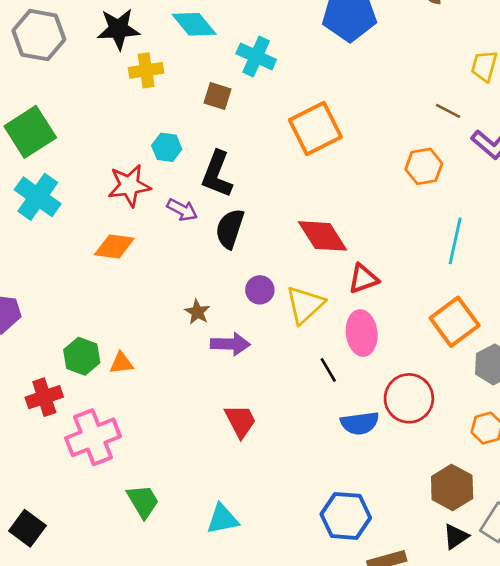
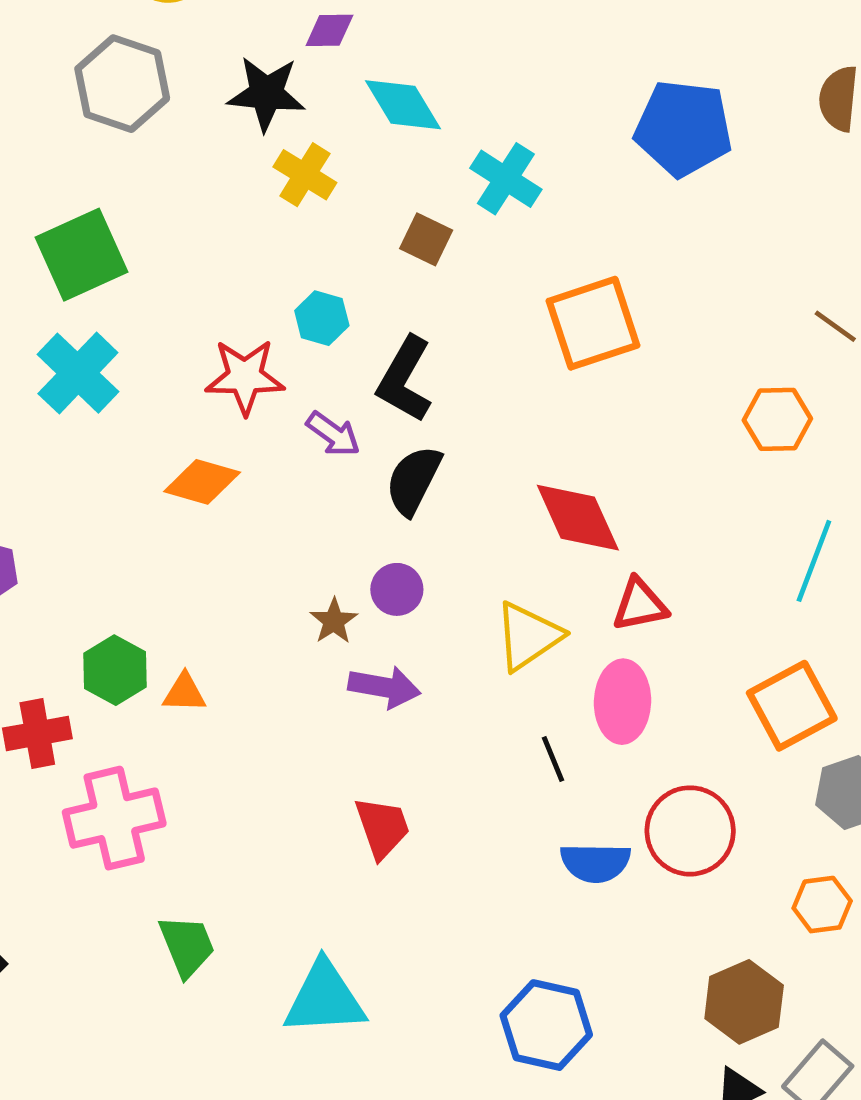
yellow cross: (146, 70) -> (305, 175), turned 32
purple circle: (260, 290) -> (397, 589), moved
cyan triangle: (222, 519) -> (325, 998), size x1.4

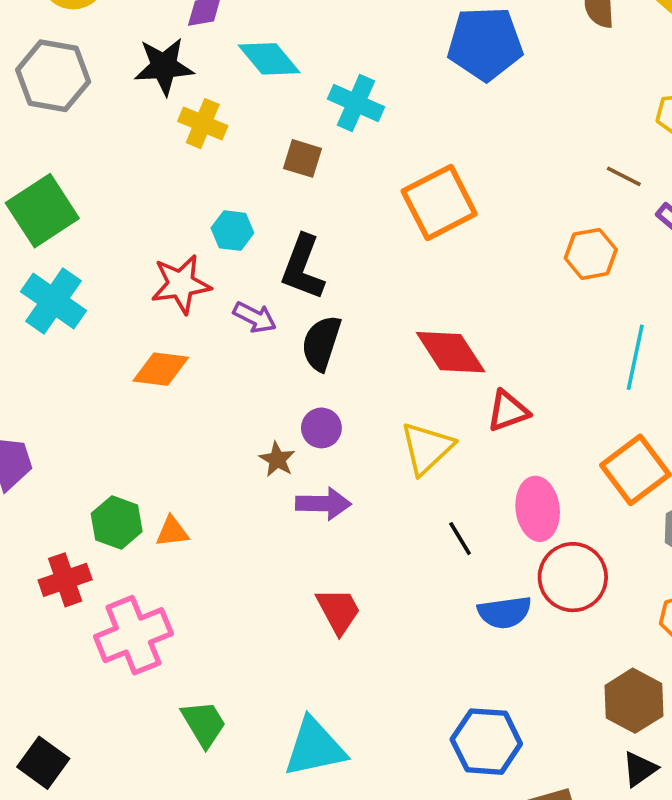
pink ellipse: (622, 702) -> (538, 509), moved

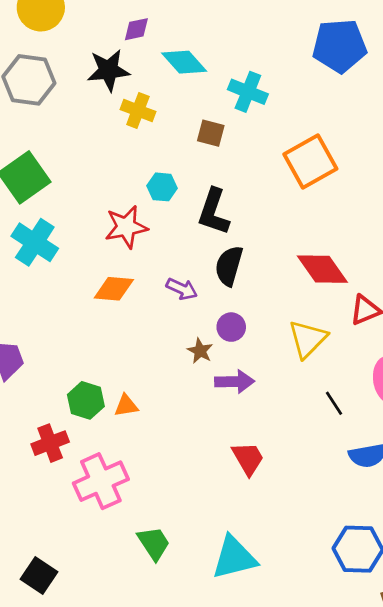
purple arrow: (255, 317) -> (182, 289), moved

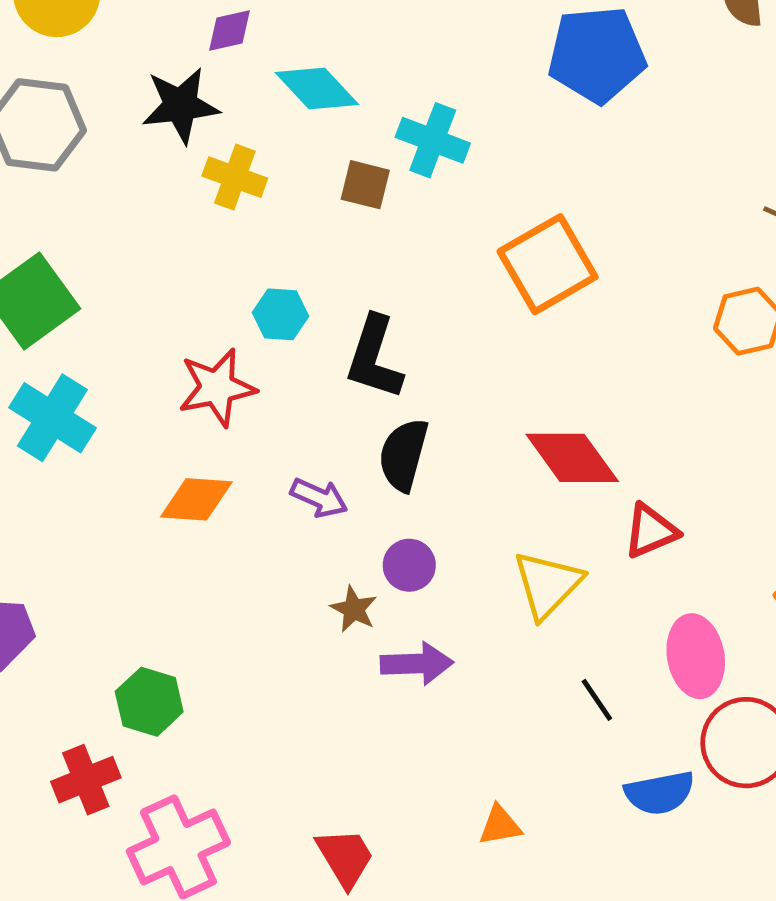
brown square: (211, 133) -> (365, 185), moved
orange triangle: (126, 406) -> (500, 825), moved
red trapezoid: (248, 458) -> (345, 858), moved

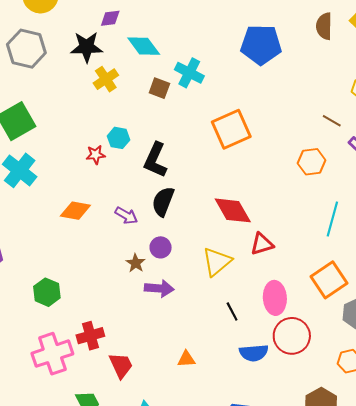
yellow cross: (235, 177) -> (106, 79), turned 30
red star: (217, 387) -> (96, 155), moved, size x0.6
red cross: (86, 780) -> (90, 336), moved

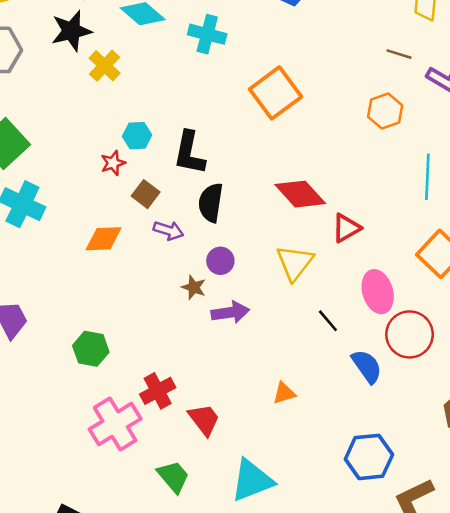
brown square: (159, 88) -> (146, 194), moved, turned 30
blue semicircle: (254, 353) -> (367, 366), turned -108

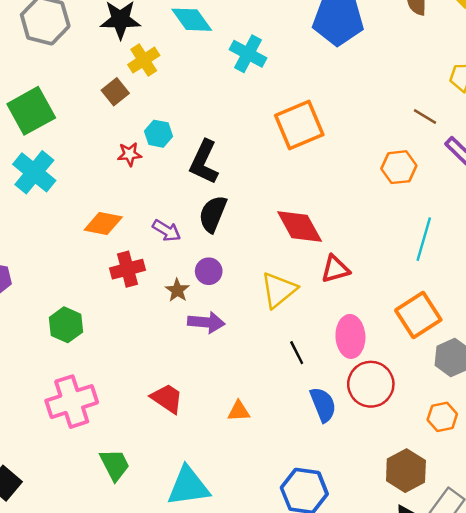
brown square: (146, 194) -> (115, 92), moved
red cross: (158, 391) -> (127, 269), moved
red trapezoid: (204, 420) -> (167, 398), moved, turned -32

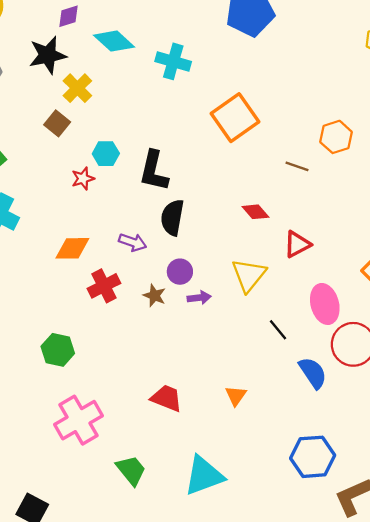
brown line: (425, 117) -> (297, 166), moved
red diamond: (300, 226) -> (255, 212), size x0.6
purple arrow: (206, 322) -> (199, 298), moved, size x0.7
orange triangle: (239, 411) -> (236, 396), turned -40

